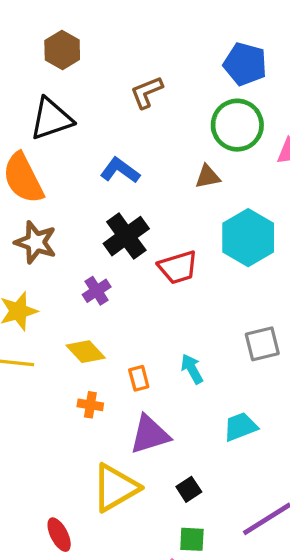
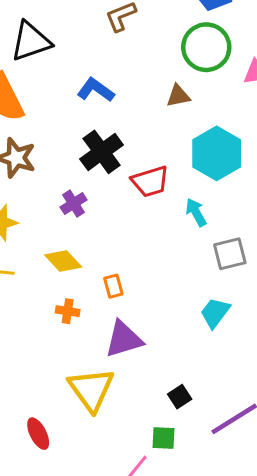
cyan arrow: (192, 369) -> (196, 212), moved
cyan trapezoid: (240, 427) -> (215, 313), moved, turned -32
yellow triangle: (115, 488) -> (91, 389), turned -36
black square: (189, 489) -> (180, 397), moved

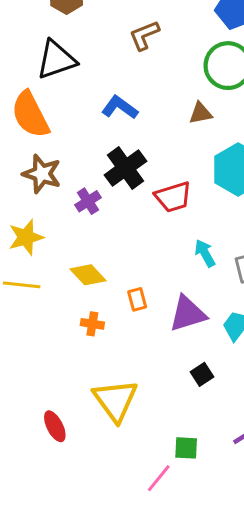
purple cross: (74, 204) -> (88, 201), moved
cyan arrow: (196, 212) -> (205, 253), moved
purple triangle: (124, 339) -> (188, 314), moved
black square: (180, 397) -> (202, 374), moved
red ellipse: (38, 434) -> (55, 426), moved

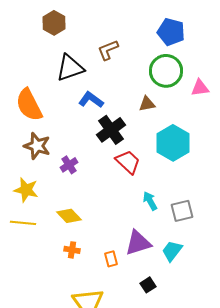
black triangle: (56, 60) -> (70, 68), moved
black cross: (126, 168) -> (111, 130), moved
red trapezoid: (173, 197) -> (128, 162), turned -120
yellow star: (26, 237) -> (26, 190), turned 30
orange rectangle: (137, 299) -> (111, 259), moved

